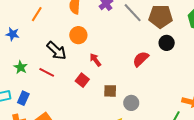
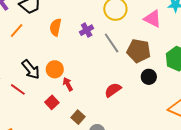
orange circle: (78, 35) -> (55, 69), moved
black circle: (167, 43) -> (149, 77), moved
brown square: (110, 91) -> (78, 117), turned 32

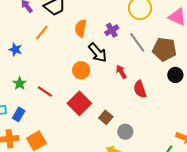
black arrow: (31, 69) -> (98, 53), moved
red arrow: (68, 84) -> (121, 72), moved
red semicircle: (113, 90) -> (140, 89), turned -72
red square: (52, 102) -> (79, 103), size x1.6

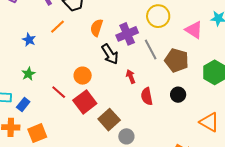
purple cross: (112, 30) -> (127, 34), size x1.5
orange circle: (81, 70) -> (83, 76), moved
black circle: (175, 75) -> (178, 95), moved
red line: (45, 92) -> (59, 92), moved
brown square: (106, 117) -> (109, 120), size x1.5

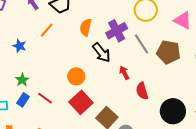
red line: (59, 92) -> (45, 98), moved
black circle: (178, 95) -> (173, 111), moved, size x1.6
blue rectangle: (23, 104) -> (23, 100), moved

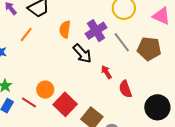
orange circle: (76, 76) -> (45, 90), moved

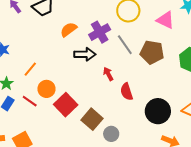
orange semicircle: (65, 29) -> (69, 30), turned 42
orange line: (26, 35) -> (30, 69), moved
black arrow: (82, 53) -> (85, 54), turned -50

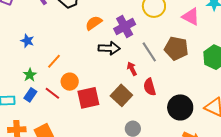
gray line: (125, 45) -> (149, 52), moved
red square: (66, 105) -> (88, 98), turned 30
brown square: (92, 119) -> (121, 95), moved

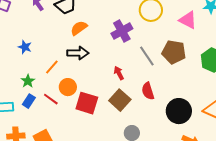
orange semicircle: (94, 23) -> (79, 28), moved
black arrow: (109, 48) -> (78, 53), moved
red arrow: (132, 69) -> (119, 73), moved
red square: (88, 98) -> (87, 103), turned 30

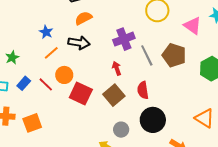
purple cross: (122, 31) -> (124, 39), moved
blue star: (25, 47) -> (46, 32), moved
green star: (28, 81) -> (12, 57), moved
black circle: (179, 111) -> (153, 120), moved

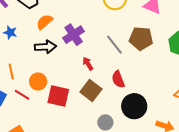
blue star: (46, 32) -> (10, 32), moved
purple cross: (124, 39) -> (74, 35), moved
orange line: (51, 53) -> (11, 72), moved, turned -49

